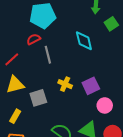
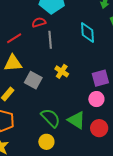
purple square: (91, 86) -> (100, 78), moved
gray square: (38, 98) -> (33, 80), turned 36

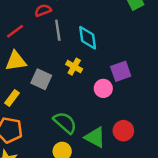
cyan diamond: (87, 33) -> (88, 38), moved
pink circle: (96, 99) -> (103, 88), moved
green triangle: (76, 120) -> (95, 137), moved

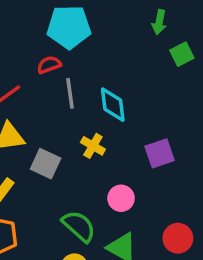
pink circle: (103, 88) -> (121, 198), moved
red circle: (123, 131) -> (178, 238), moved

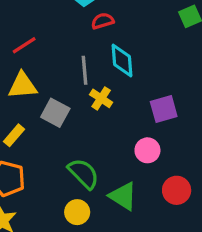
red semicircle: (49, 65) -> (103, 21), moved
gray line: (70, 93) -> (84, 70), moved
pink circle: (121, 198) -> (147, 150), moved

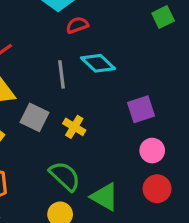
cyan diamond: (122, 60) -> (98, 63), turned -40
yellow cross: (101, 98) -> (74, 127), moved
pink circle: (147, 150) -> (152, 151), moved

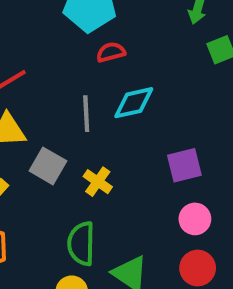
cyan diamond: (98, 63) -> (134, 103), turned -60
green semicircle: (65, 176) -> (81, 244), turned -136

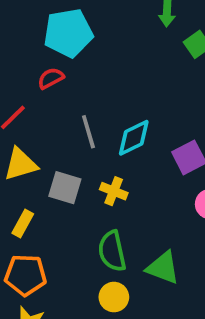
red semicircle: (111, 52) -> (51, 78), moved
cyan diamond: (134, 103) -> (134, 138), moved

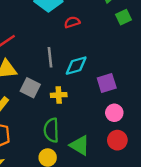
red semicircle: (51, 78) -> (72, 22), moved
yellow cross: (114, 191) -> (59, 95), turned -35

